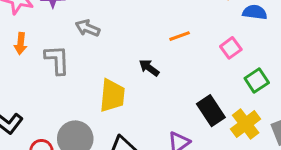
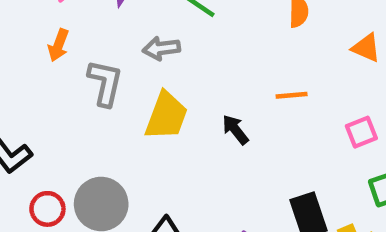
gray arrow: (88, 28) -> (161, 48), turned -45
yellow trapezoid: (112, 96) -> (166, 116), moved

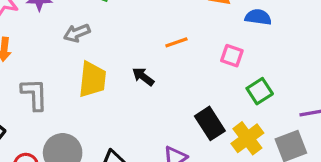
gray L-shape: (105, 83) -> (34, 94), moved
pink square: (361, 132) -> (232, 56), turned -35

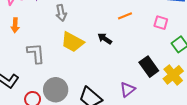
gray arrow: (77, 33) -> (61, 13), turned -77
yellow trapezoid: (92, 79) -> (72, 42), turned 115

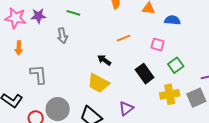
yellow trapezoid: (72, 42) -> (98, 83), moved
black rectangle: (149, 67) -> (145, 74), moved
yellow cross: (173, 75) -> (170, 94), turned 30

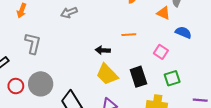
gray arrow: (62, 36) -> (69, 12), turned 63
black arrow: (104, 60) -> (103, 50), turned -48
yellow trapezoid: (98, 83) -> (107, 74), moved

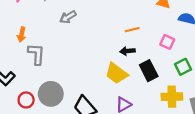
orange arrow: (22, 11) -> (22, 35), moved
black arrow: (103, 50) -> (127, 51), moved

